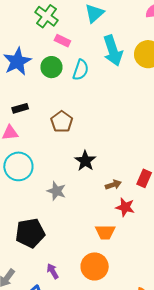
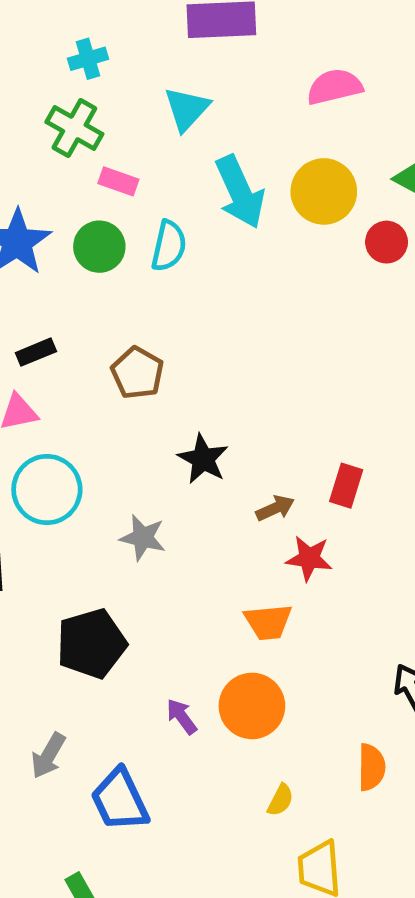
purple arrow: (53, 271) -> (182, 716), moved

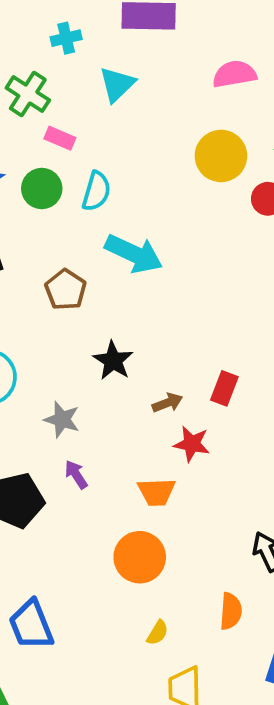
cyan cross: (88, 59) -> (66, 38), moved
cyan arrow: (240, 192) -> (134, 254), moved, turned -44
purple arrow: (182, 716) -> (76, 475), moved

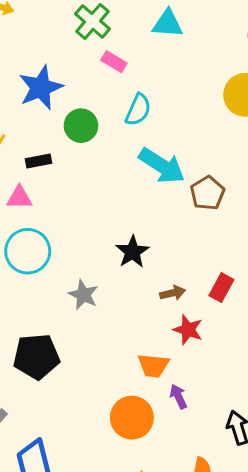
cyan triangle: (117, 84) -> (167, 24), turned 40
green circle: (42, 189) -> (81, 126), moved
brown pentagon: (66, 290) -> (207, 193), moved
purple arrow: (76, 475) -> (178, 396), moved

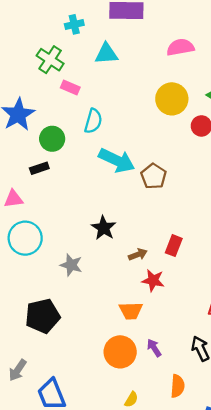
black rectangle: (39, 161) -> (39, 168), moved
purple arrow: (178, 396) -> (154, 348), moved

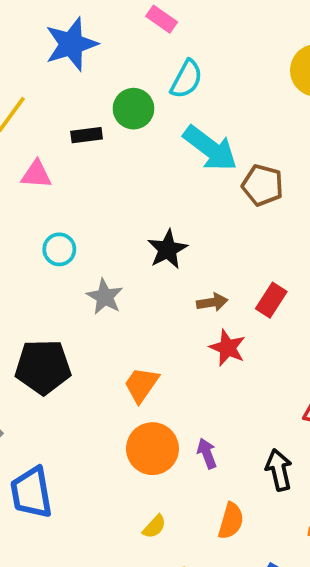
green circle: (52, 139) -> (134, 109), moved
brown pentagon: (154, 176) -> (263, 185), turned -30
cyan circle: (25, 238) -> (59, 249), moved, size x0.6
orange trapezoid: (131, 311) -> (141, 385), moved, turned 115

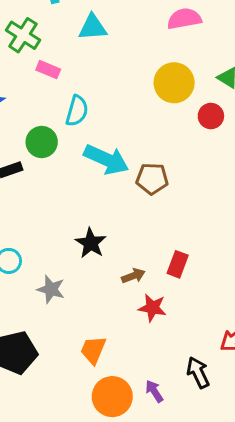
black arrow: (279, 470) -> (198, 372), moved

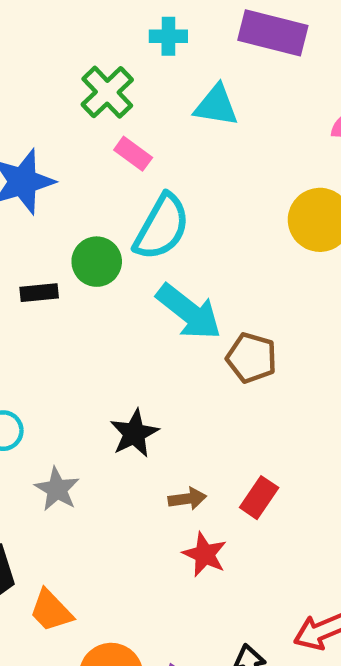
cyan semicircle: (77, 111) -> (162, 227), size x1.4
orange trapezoid: (93, 350) -> (51, 611), moved, turned -80

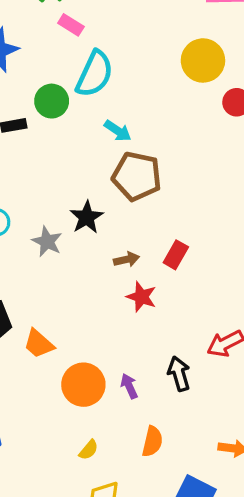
cyan arrow: (189, 312) -> (118, 131), size x0.6
brown pentagon: (251, 358) -> (137, 176), moved, size x1.4
gray star: (57, 489) -> (47, 241), moved

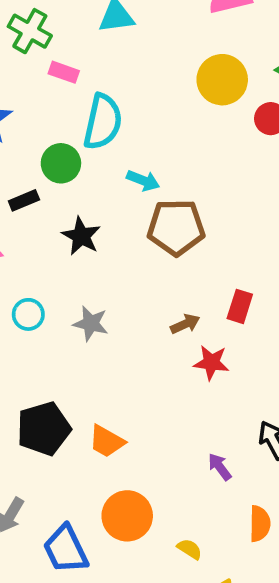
black star: (87, 217) -> (81, 236), moved
orange circle: (83, 385) -> (127, 516), moved
yellow semicircle: (89, 450) -> (190, 549), turned -85

